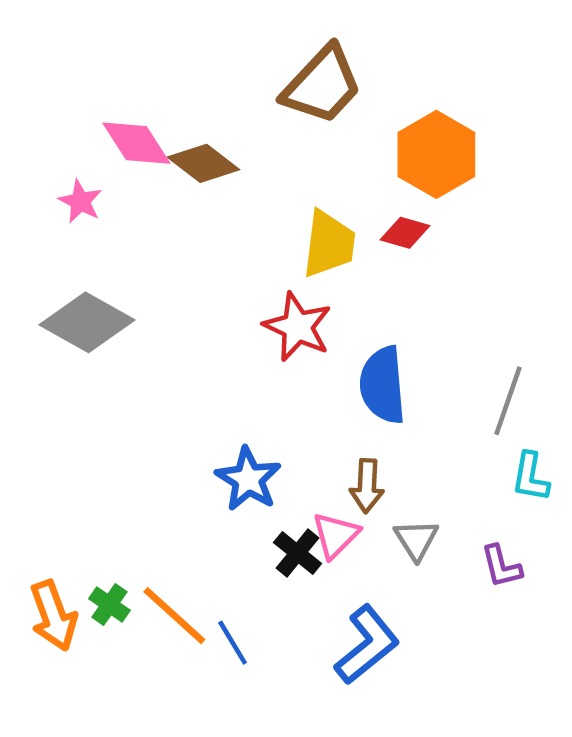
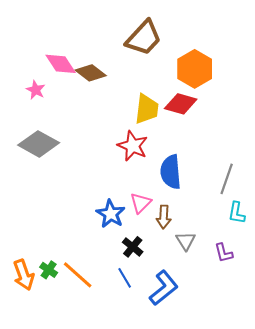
red diamond: (405, 233) -> (181, 104), size x1.5
pink triangle: (336, 535) -> (141, 203), moved
blue line: (233, 643) -> (125, 278), moved

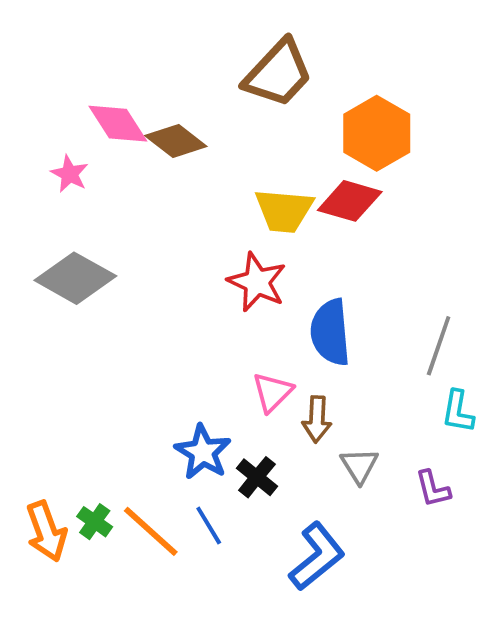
yellow trapezoid: (147, 109) -> (284, 211), turned 88
blue star: (111, 214) -> (203, 452), moved
blue line: (125, 278) -> (209, 525), moved

